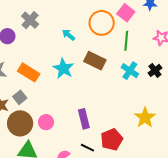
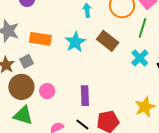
cyan arrow: (69, 35) -> (87, 10), turned 32
orange rectangle: (29, 72) -> (40, 39), turned -35

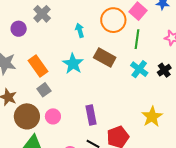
orange rectangle: (40, 39) -> (38, 66), turned 55
gray square: (27, 61) -> (44, 90), moved

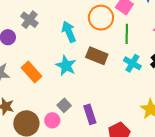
cyan arrow: (80, 30) -> (69, 32), size x1.5
gray square: (44, 90) -> (64, 105), moved

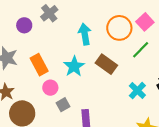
green line: (127, 34) -> (141, 50), turned 30
cyan cross: (132, 63) -> (137, 91), moved
pink circle: (52, 120) -> (50, 88), moved

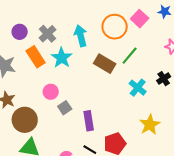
gray cross: (49, 13) -> (48, 34), moved
green line: (141, 50) -> (130, 56), moved
orange rectangle: (39, 65) -> (36, 57), moved
cyan star: (74, 66) -> (62, 58), moved

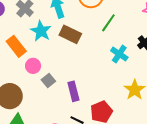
orange rectangle: (36, 57) -> (16, 46), moved
brown rectangle: (105, 64) -> (70, 34), moved

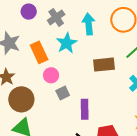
brown rectangle: (70, 34) -> (104, 65), moved, turned -45

